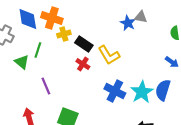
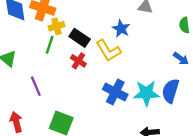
blue star: (128, 23) -> (121, 29), moved
green line: (38, 50) -> (50, 45), moved
cyan star: (142, 92) -> (146, 93), turned 30

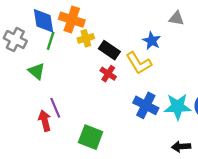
green line: (50, 45) -> (51, 41), moved
purple line: (36, 86) -> (55, 108), moved
red arrow: (16, 122) -> (45, 121), moved

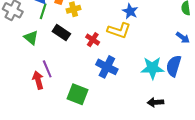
black rectangle: (109, 50) -> (61, 33), moved
yellow L-shape: (139, 63) -> (119, 31), turned -40
blue cross: (146, 105) -> (107, 67), moved

